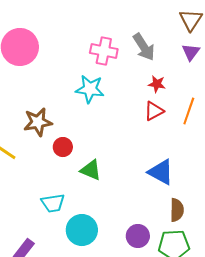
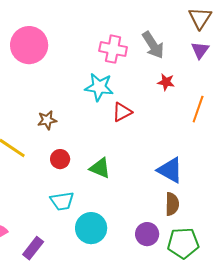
red triangle: (154, 111) -> (122, 112), moved
brown star: (38, 122) -> (47, 120), size x0.7
red circle: (63, 147) -> (60, 159), moved
brown semicircle: (177, 210) -> (172, 204), moved

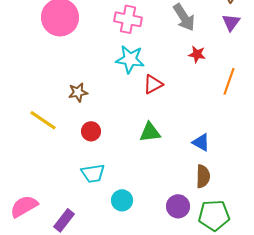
pink cross: (113, 49) -> (128, 19), moved
green triangle: (100, 168) -> (150, 132), moved, turned -30
blue triangle: (170, 170) -> (201, 142), size x0.7
cyan circle: (91, 228) -> (122, 200), size x0.7

